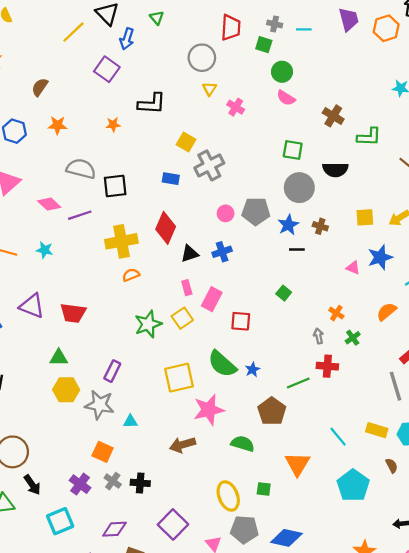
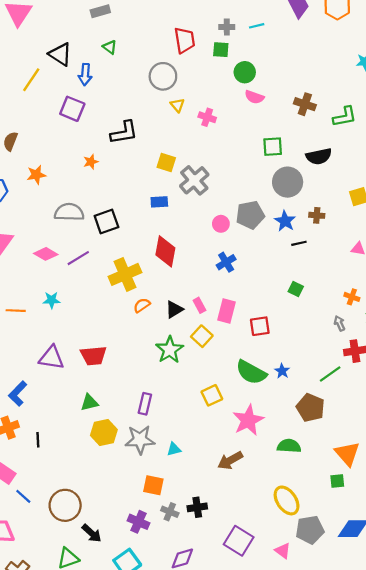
black triangle: (190, 254) -> (174, 309), moved
yellow square: (179, 378) -> (212, 395), size x0.7
green square: (264, 489) -> (337, 481), moved

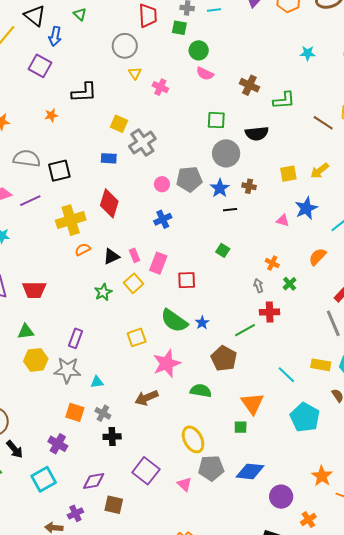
green star: (170, 350) -> (103, 292), size x0.7
gray cross: (170, 512) -> (103, 413), moved

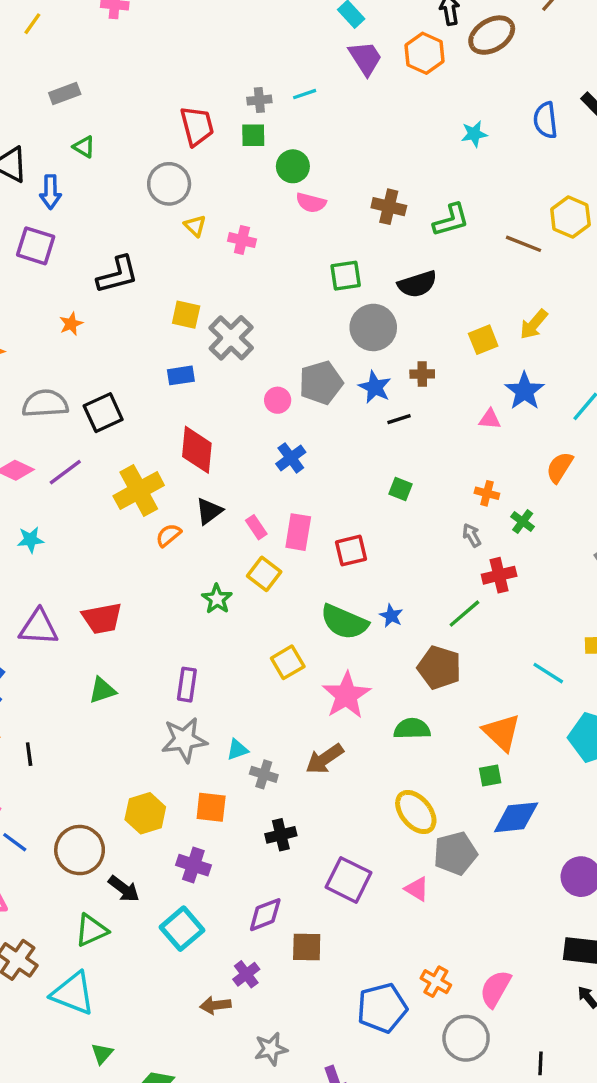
black triangle: (111, 256) -> (209, 511), moved
yellow hexagon: (36, 360) -> (145, 813), moved
gray cross: (103, 413) -> (264, 774), moved
blue diamond: (250, 471) -> (516, 817), moved

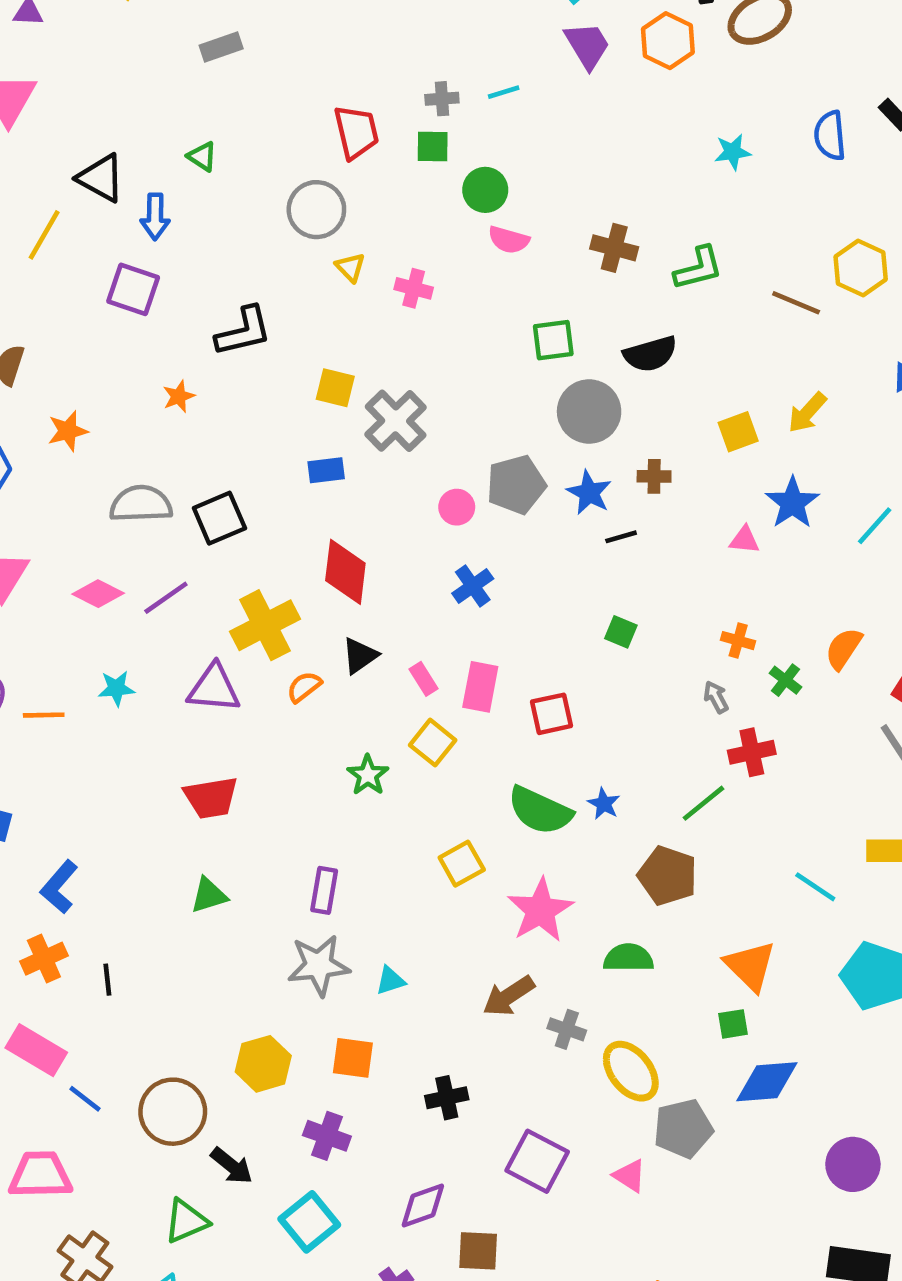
gray rectangle: (65, 94) -> (221, 47), moved
orange semicircle: (560, 467) -> (844, 649), moved
purple triangle: (38, 627) -> (214, 688), moved
gray cross: (264, 774) -> (567, 1029), moved

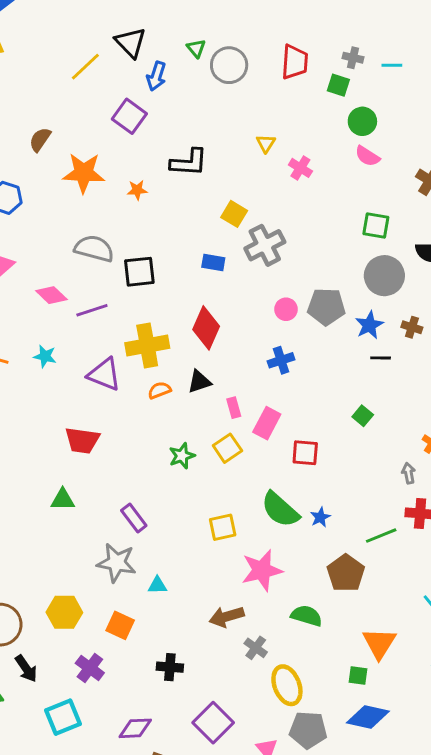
gray circle: (316, 210) -> (229, 65), moved
orange star: (68, 431) -> (84, 173), moved, size x1.6
purple rectangle: (324, 890) -> (134, 518), turned -64

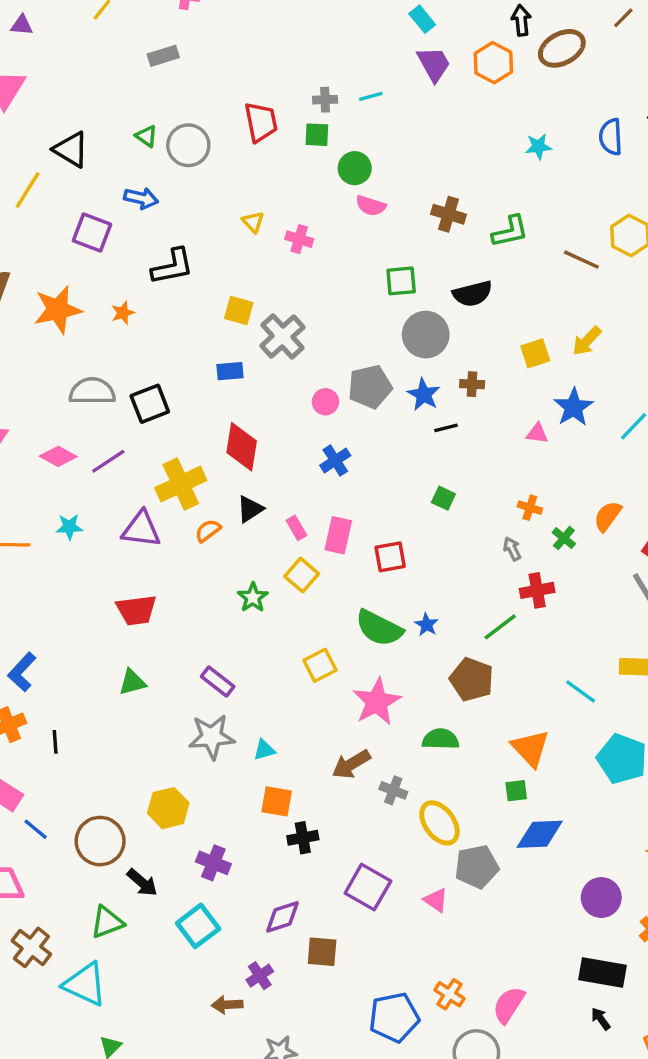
blue arrow: (156, 76) -> (141, 198), moved, turned -80
orange square: (120, 625) -> (277, 801), moved

